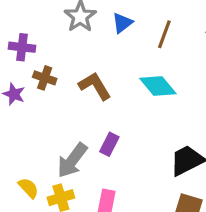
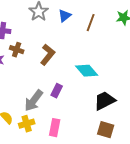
brown L-shape: (95, 86) -> (48, 55), turned 70
cyan diamond: (158, 86) -> (87, 71), moved

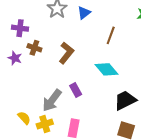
brown line: (91, 23) -> (111, 35), moved
purple rectangle: (57, 91) -> (76, 90), turned -56

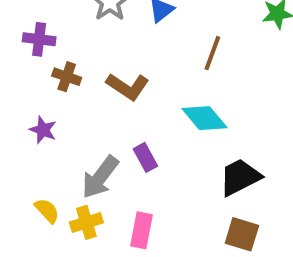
brown L-shape: (66, 53) -> (128, 87), turned 85
purple star: (15, 58) -> (43, 130), moved

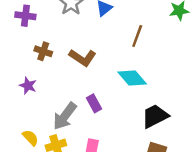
purple cross: (39, 39) -> (25, 16), moved

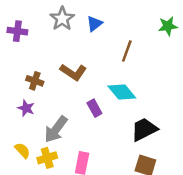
brown cross: (43, 51) -> (35, 81), moved
purple star: (28, 86) -> (26, 108), moved
purple rectangle: (94, 103) -> (94, 108), moved

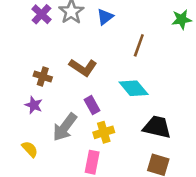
purple cross: (17, 31) -> (41, 14), moved, turned 36
purple rectangle: (94, 108) -> (92, 105), moved
black trapezoid: (144, 129) -> (157, 127), turned 40
yellow cross: (47, 158) -> (104, 132), moved

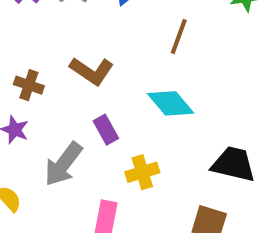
black trapezoid: (157, 127) -> (233, 164), moved
yellow cross: (104, 132) -> (142, 172), moved

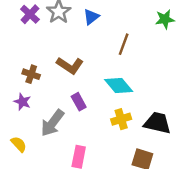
yellow cross: (142, 172) -> (121, 119), moved

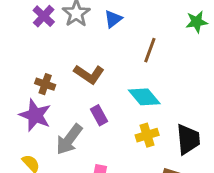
purple star: (22, 102) -> (35, 115), size x1.6
black trapezoid: (157, 123) -> (188, 139), turned 72

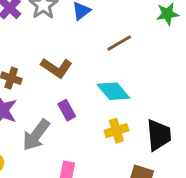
brown line: (150, 50) -> (119, 43), turned 40

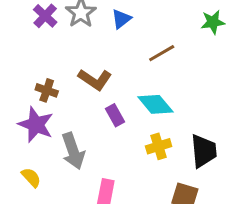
purple rectangle: (67, 110) -> (115, 115), moved
gray arrow: (36, 135) -> (73, 151), turned -56

